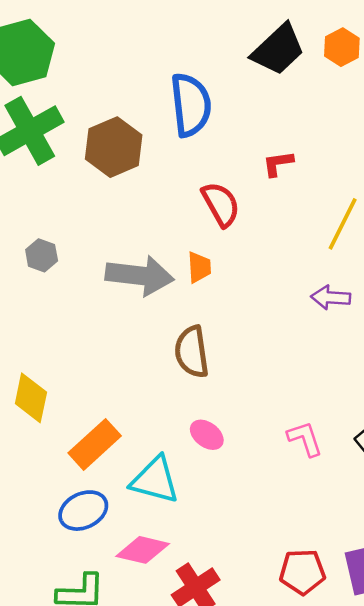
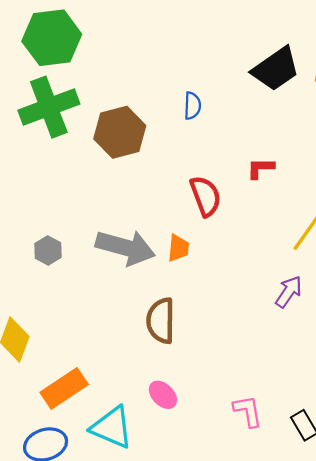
blue semicircle: (191, 105) -> (192, 106), size x0.5
gray hexagon: (42, 255) -> (48, 250), moved
purple arrow: (331, 298) -> (289, 292), turned 112

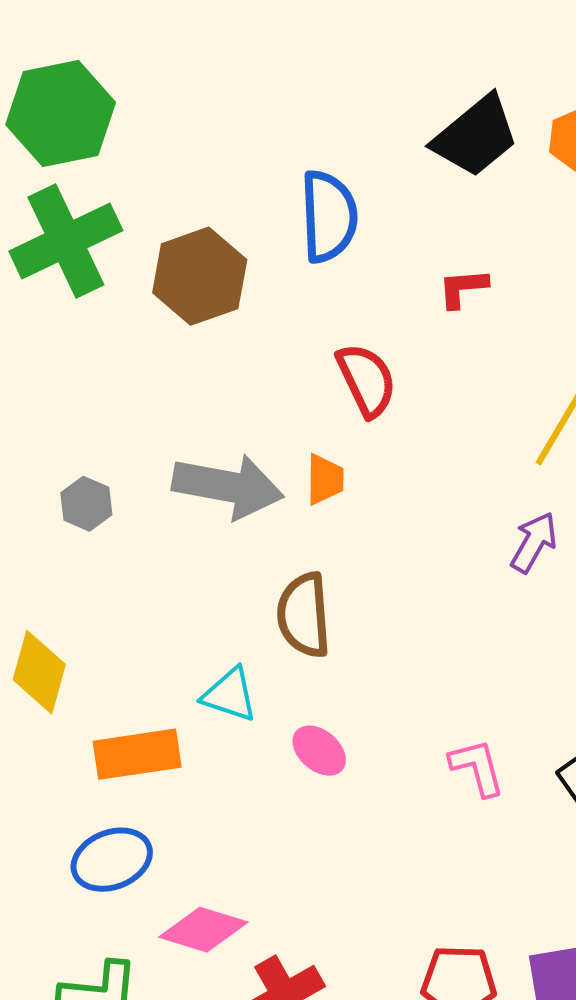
blue semicircle: (192, 106) -> (329, 216), size x1.8
red L-shape: (261, 168) -> (463, 288), moved
orange rectangle: (64, 388) -> (137, 754), turned 30
cyan triangle: (112, 427) -> (230, 695), moved, size x0.7

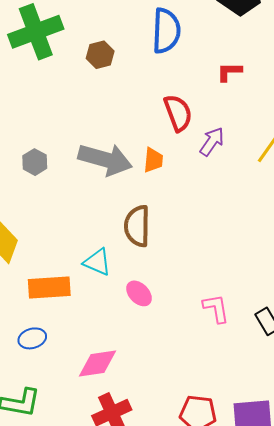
brown hexagon: (200, 276) -> (100, 55), size x0.6
purple arrow: (534, 542) -> (212, 142), moved
blue ellipse: (112, 860) -> (32, 338), size x0.7
pink diamond: (203, 930) -> (98, 363), moved, turned -30

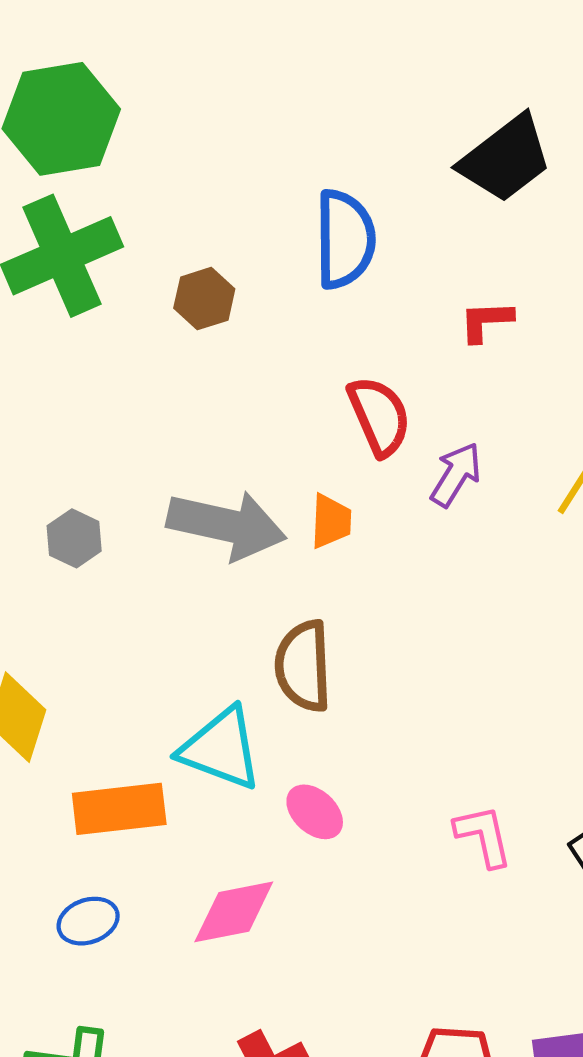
cyan triangle: (97, 262) -> (221, 749), size x1.4
pink diamond: (98, 363) -> (234, 912), moved

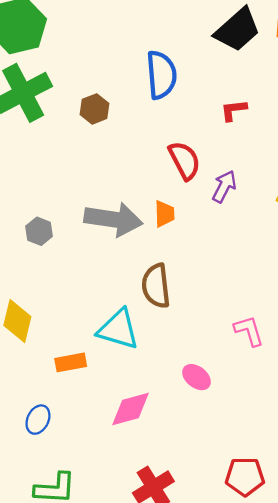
orange rectangle: (119, 809) -> (71, 362), size x0.7
pink ellipse: (315, 812) -> (197, 377), moved
pink L-shape: (483, 836) -> (249, 331), moved
blue ellipse: (88, 921) -> (38, 420), moved, turned -40

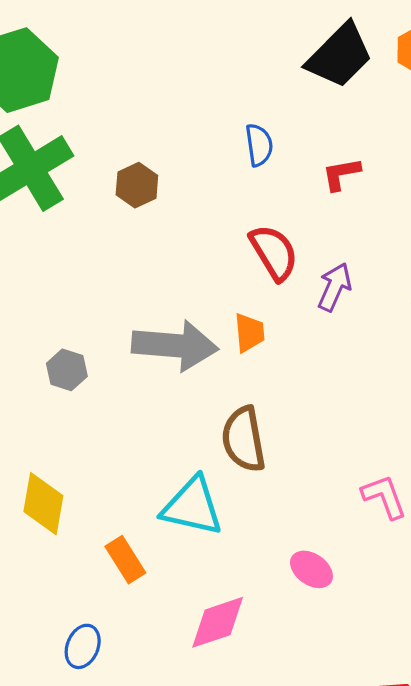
blue semicircle: (161, 75) -> (259, 145), moved, size x0.6
orange rectangle: (71, 362) -> (125, 560), turned 72

